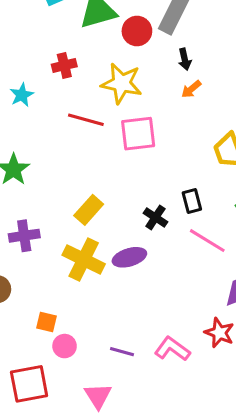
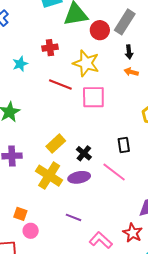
orange arrow: (191, 89) -> (131, 72), turned 48
black cross: (155, 217) -> (84, 153), moved
pink line: (207, 241) -> (114, 172), moved
purple line: (122, 352) -> (73, 217), moved

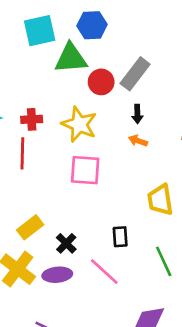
red cross: (50, 48) -> (32, 119), moved
red line: (60, 84) -> (22, 153), moved, turned 65

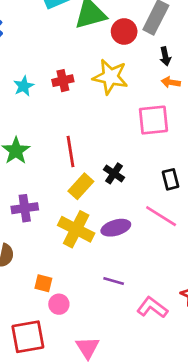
red line: (22, 153) -> (70, 151), moved
pink square: (85, 170) -> (153, 120), moved
black cross: (66, 243) -> (114, 173), moved

